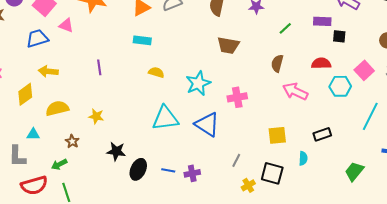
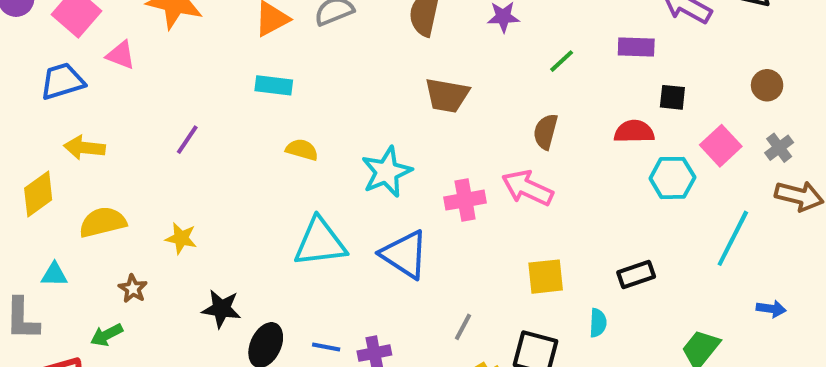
black square: (339, 36) -> (672, 97), moved
purple line: (99, 67) -> (187, 140), turned 42
pink arrow: (295, 91) -> (527, 188), moved

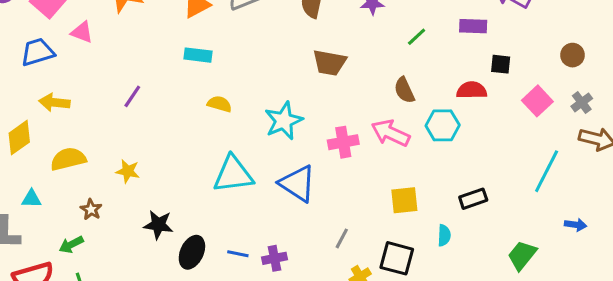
brown semicircle: (546, 132) -> (404, 90), turned -40
cyan hexagon: (672, 178) -> (443, 125), moved

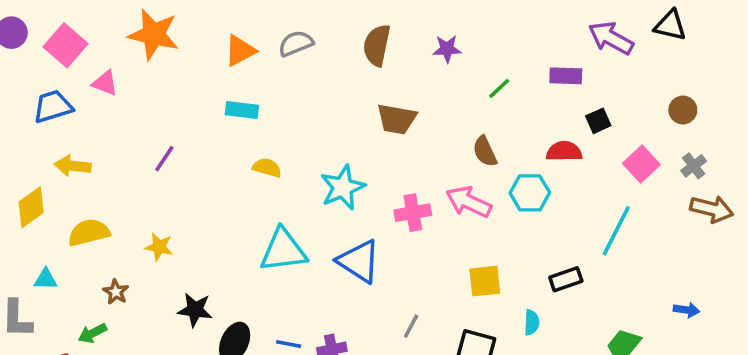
black square: (501, 64) -> (598, 121), turned -30
cyan line: (547, 171) -> (616, 231), moved

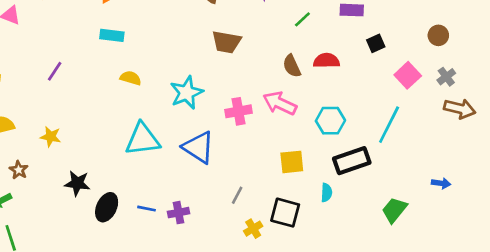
red semicircle: (564, 151) -> (326, 61), moved
cyan hexagon: (530, 193) -> (330, 121), moved
black rectangle: (566, 279) -> (352, 161), size x1.5

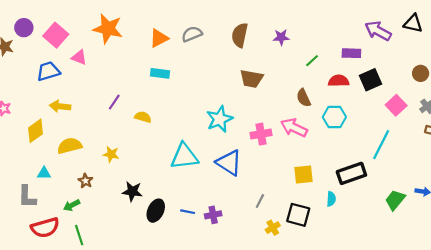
black square: (376, 43) -> (371, 80), size x1.5
red semicircle: (326, 61) -> (339, 81), moved
yellow semicircle: (131, 78) -> (143, 117), moved
cyan hexagon: (330, 121) -> (334, 117), moved
green trapezoid: (394, 210) -> (395, 200), moved

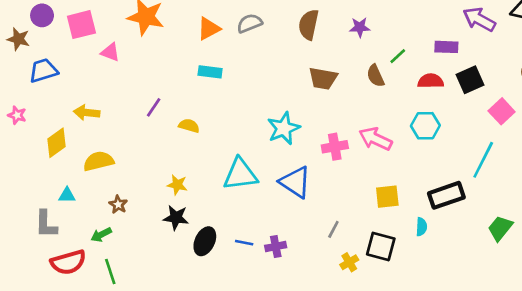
pink square: (56, 35) -> (81, 25), turned 35
blue trapezoid: (48, 71) -> (43, 71), moved
brown semicircle: (304, 98) -> (375, 76), moved
yellow star: (111, 154) -> (177, 185), moved

